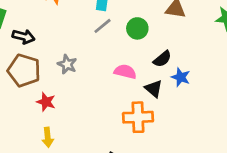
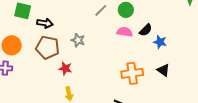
pink semicircle: (125, 72) -> (125, 32), moved
black triangle: (154, 89) -> (163, 70), moved

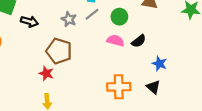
gray star: (78, 40) -> (69, 19), moved
blue star: (160, 42) -> (159, 64), moved
brown pentagon: (48, 47) -> (59, 51), moved

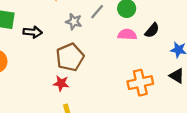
brown pentagon: (59, 51) -> (70, 57), turned -30

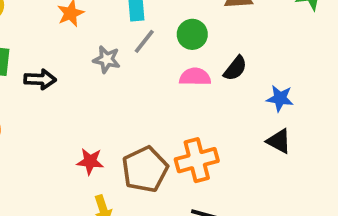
brown pentagon: (70, 57) -> (145, 169), moved
orange cross: (140, 83) -> (197, 160), moved

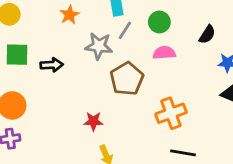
gray star: (107, 59) -> (99, 46), size x1.4
black semicircle: (235, 68) -> (207, 34), moved
brown pentagon: (145, 169) -> (127, 79), moved

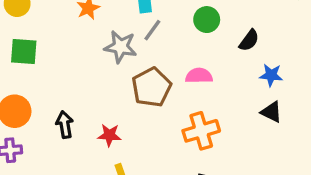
green circle: (159, 22) -> (207, 20), moved
pink semicircle: (164, 53) -> (199, 76), moved
black arrow: (52, 65) -> (65, 125), moved, turned -100

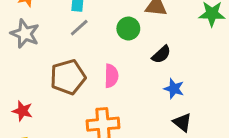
gray star: (121, 47) -> (25, 34), moved
pink semicircle: (199, 76) -> (111, 76), turned 80
black triangle: (271, 112) -> (182, 122), moved

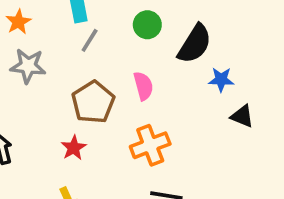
black semicircle: (161, 54) -> (195, 44), size x1.6
red star: (22, 111) -> (74, 148), moved, turned -30

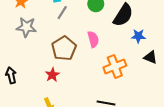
orange cross: (150, 145) -> (115, 66), moved

